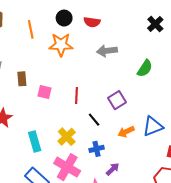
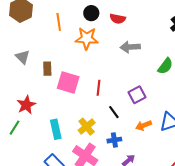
pink square: (44, 92) -> (68, 83), size x1.6

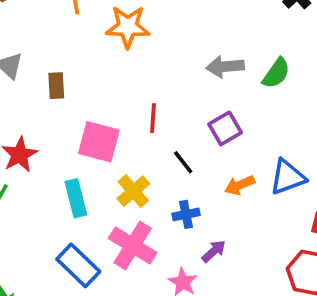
gray arrow: (130, 47) -> (225, 67), moved
pink square: (68, 83) -> (99, 142), moved

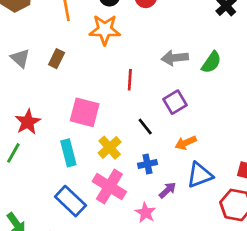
brown rectangle: (56, 86) -> (57, 59), moved, turned 30
red line: (153, 118) -> (130, 80), moved
blue triangle: (288, 177) -> (200, 175), moved

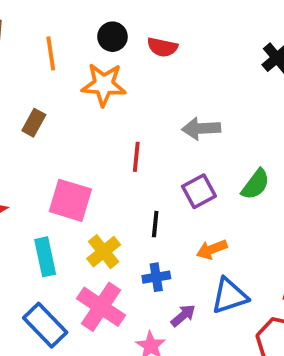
green semicircle: (211, 62) -> (255, 184), moved
black line: (145, 127) -> (155, 224), turned 42

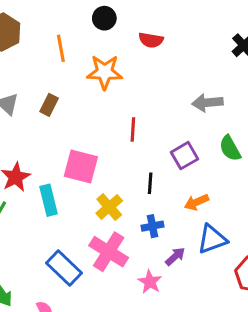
black circle: (112, 37) -> (104, 18), moved
gray arrow: (201, 128) -> (207, 103), moved
green semicircle: (255, 184) -> (230, 148), turned 116
cyan rectangle: (45, 257) -> (49, 200), moved

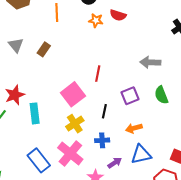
orange star: (105, 72) -> (96, 20), moved, size x0.6
pink square: (81, 167) -> (73, 94), moved, turned 30

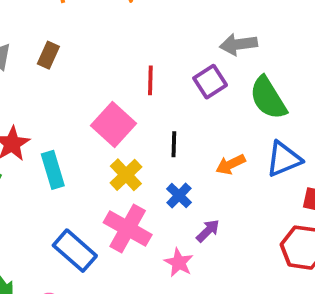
green semicircle: (161, 95) -> (268, 98), size x1.4
purple square: (130, 96) -> (210, 82), moved
blue cross: (102, 140) -> (179, 196), turned -32
blue triangle: (141, 155) -> (284, 159), moved

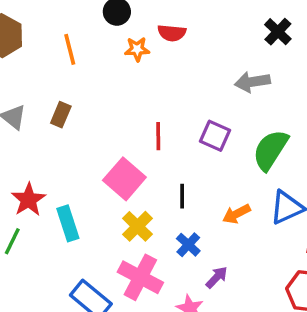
gray arrow: (238, 44) -> (252, 82), moved
purple square: (210, 82) -> (215, 136), turned -32
green semicircle: (268, 98) -> (270, 150), turned 66

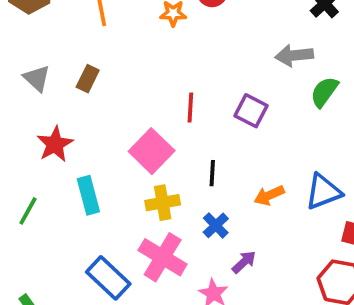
green semicircle: (270, 150) -> (324, 92), moved, size x0.7
red star: (29, 200) -> (55, 144), moved
yellow cross: (137, 226) -> (163, 203), turned 32

